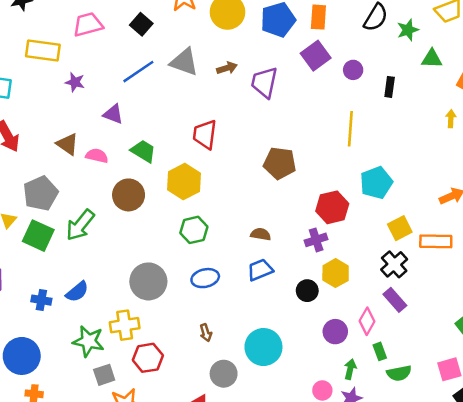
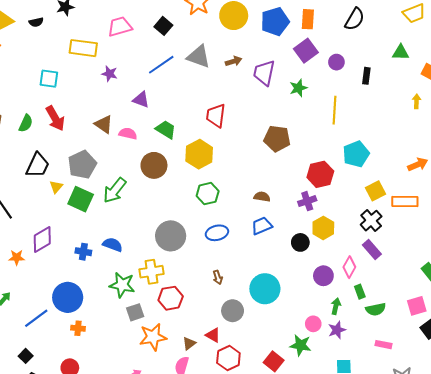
green star: (408, 30) -> (298, 88), moved
blue semicircle: (77, 292) -> (113, 245), turned -120

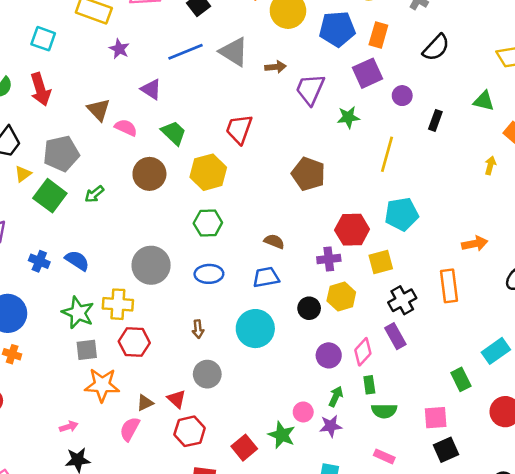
green arrow: (115, 190) -> (94, 194), size x0.6
yellow square: (375, 191) -> (381, 262), moved
orange rectangle: (405, 201) -> (449, 286), turned 70
cyan circle: (265, 289) -> (255, 329), moved

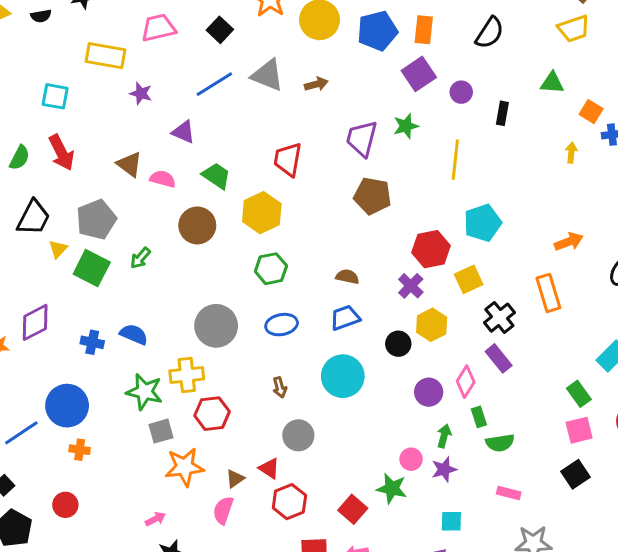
purple trapezoid: (310, 89) -> (362, 139), moved
purple cross: (329, 259) -> (411, 286), turned -30
pink square: (436, 418) -> (579, 430), moved

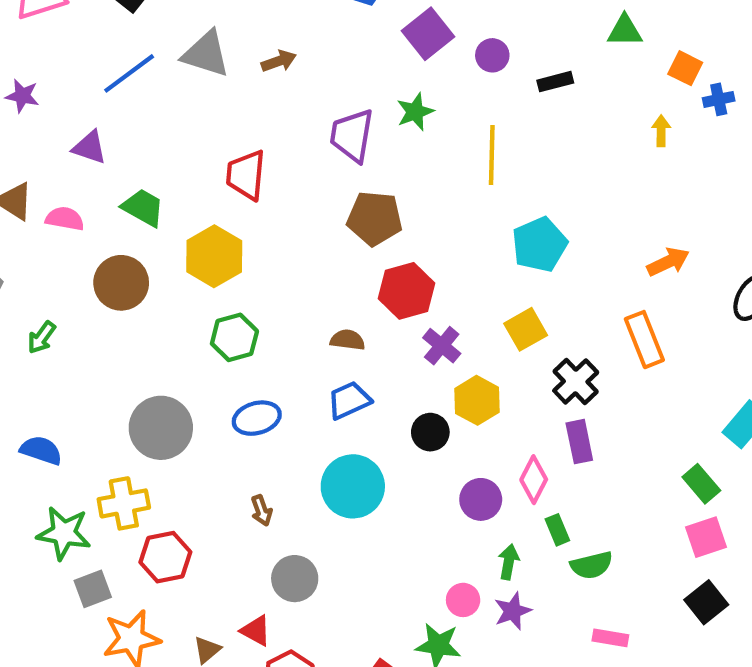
black rectangle: (502, 113) -> (555, 82), turned 70
red hexagon: (431, 249) -> (406, 291), moved
purple rectangle: (499, 358) -> (579, 442), turned 32

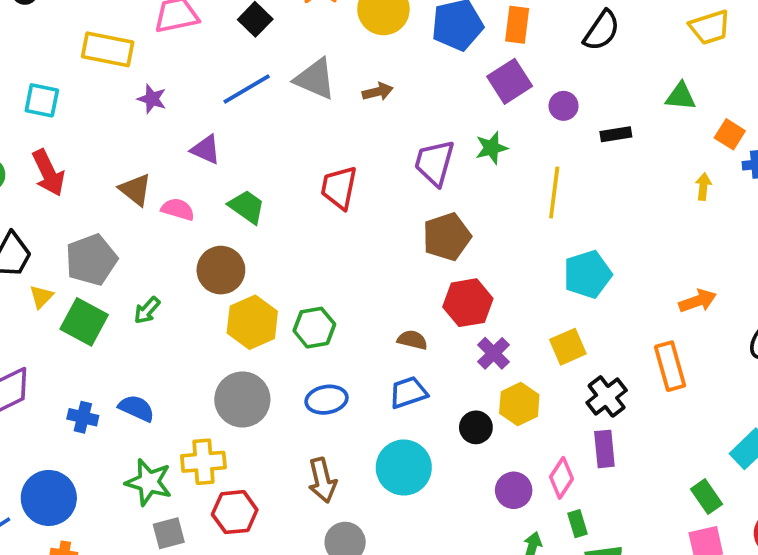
brown pentagon: (375, 218) -> (447, 237), turned -30
yellow hexagon: (214, 256) -> (252, 322), moved
brown arrow: (262, 510) -> (322, 480), size x1.6

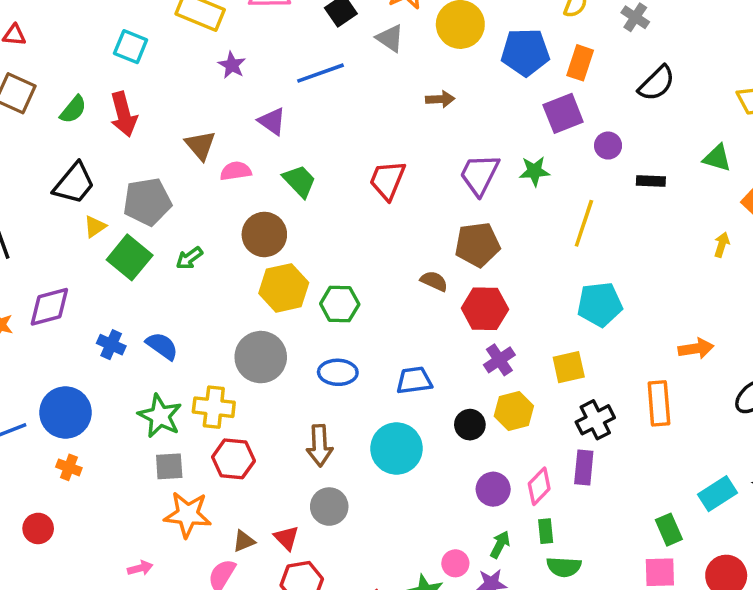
gray triangle: (315, 79) -> (390, 38), moved, size x0.7
pink semicircle: (178, 209) -> (236, 171), turned -36
brown semicircle: (412, 340) -> (434, 281), moved

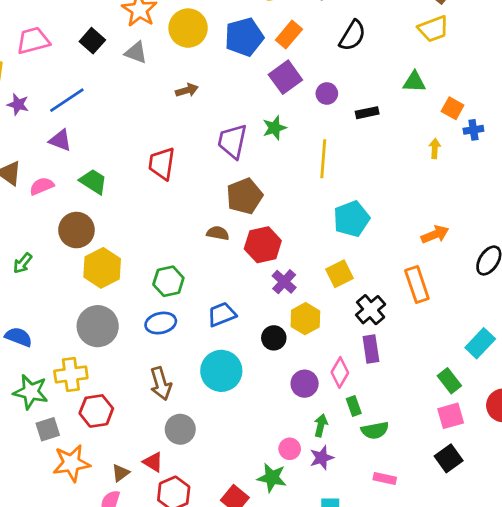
orange rectangle: (580, 63) -> (289, 35), turned 36
blue line: (320, 73) -> (67, 100), moved
green hexagon: (340, 304) -> (168, 281), moved

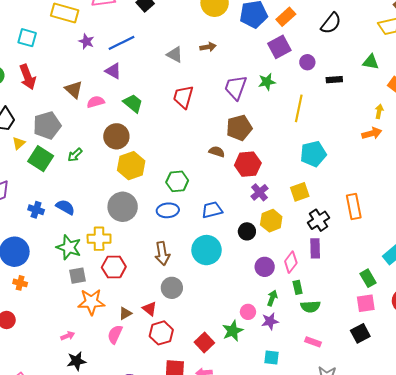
gray triangle: (136, 52) -> (175, 55), moved
orange arrow: (435, 234) -> (372, 133), moved
green star: (272, 478) -> (233, 331), turned 30

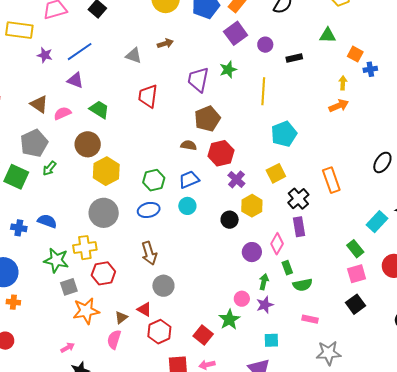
gray pentagon: (47, 125) -> (34, 143), moved
blue trapezoid: (212, 210) -> (189, 180), moved
cyan circle: (207, 250) -> (187, 206), moved, size x0.6

